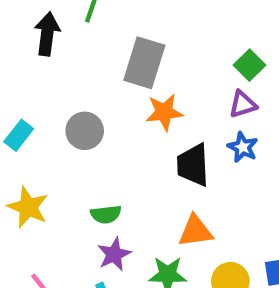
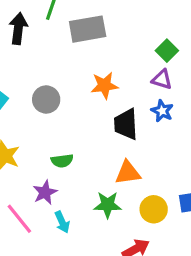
gray rectangle: (144, 63) -> (88, 29), moved, turned 63
purple triangle: (243, 104) -> (162, 79), turned 35
purple star: (114, 254) -> (45, 192), moved

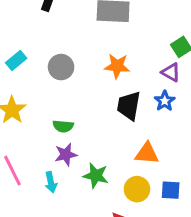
orange triangle: (128, 173) -> (147, 153), moved
purple star: (45, 192) -> (66, 154), moved

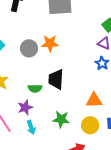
orange star: (117, 66) -> (50, 43), moved
black trapezoid: (129, 106) -> (56, 79), moved
purple star: (66, 154) -> (25, 107), moved

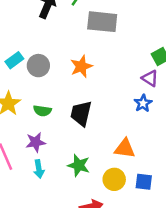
orange star: (50, 43) -> (81, 66), turned -30
gray circle: (29, 48) -> (38, 66), moved
green semicircle: (35, 88) -> (42, 111), moved

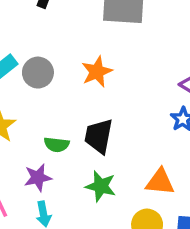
green semicircle: (42, 111) -> (57, 145), moved
green star: (79, 165) -> (101, 186), moved

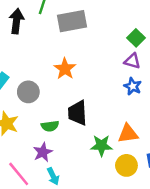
gray circle: (38, 73) -> (28, 92), moved
green star: (101, 186) -> (101, 146), moved

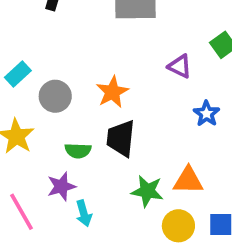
purple triangle: (132, 61) -> (180, 66), moved
orange star: (65, 69) -> (112, 92), moved
cyan arrow: (53, 176) -> (84, 213), moved

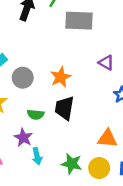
purple star: (61, 186) -> (23, 138), turned -30
green star: (147, 191) -> (72, 164), moved

